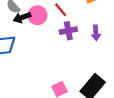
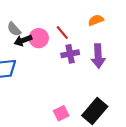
purple arrow: (96, 33) -> (98, 56), size x1.5

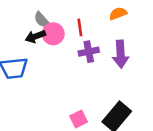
gray semicircle: (14, 29) -> (42, 20), moved
red line: (62, 33) -> (80, 27), turned 32

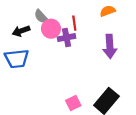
black arrow: (35, 36) -> (21, 31), moved
purple cross: (89, 52) -> (67, 38), moved

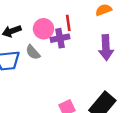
gray semicircle: (41, 16) -> (33, 52), moved

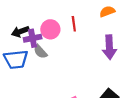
purple cross: (60, 38) -> (33, 38), moved

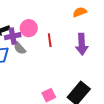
red line: (74, 24) -> (50, 40), moved

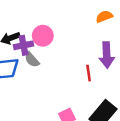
red line: (50, 40) -> (89, 73), moved

